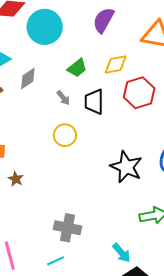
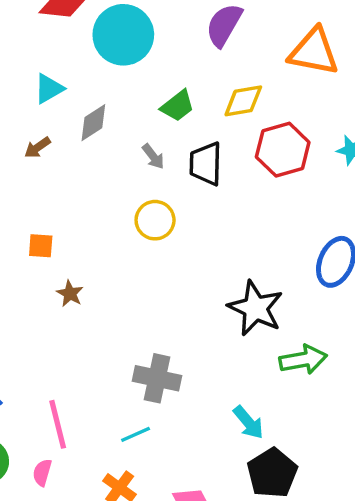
black star: (126, 167) -> (255, 308), moved

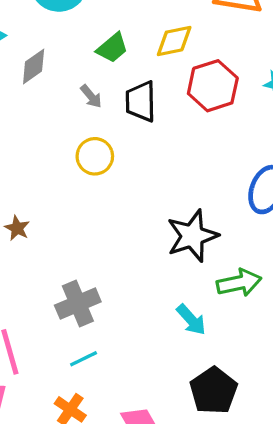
black star: (255, 308) -> (192, 236), turned 30
gray cross: (157, 378) -> (78, 304), moved, turned -33
cyan arrow: (248, 422) -> (191, 320), moved

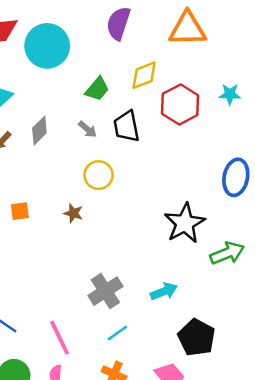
gray diamond: (34, 66) -> (39, 130), moved
brown star: (17, 228) -> (73, 213), moved
cyan arrow: (191, 320) -> (164, 291), moved, turned -60
black pentagon: (214, 391) -> (197, 337), moved

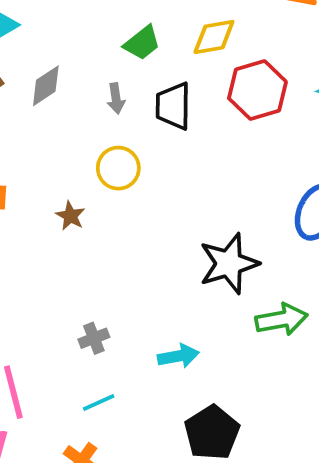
gray arrow: (87, 129) -> (116, 98), turned 30
gray cross: (105, 291) -> (94, 338), size x0.6

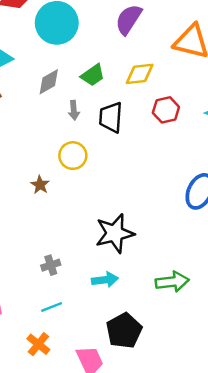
gray diamond: (46, 86) -> (49, 82), moved
red hexagon: (257, 90) -> (166, 110), size x0.7
black star: (229, 264) -> (115, 233), moved
green arrow: (281, 319) -> (172, 282), moved

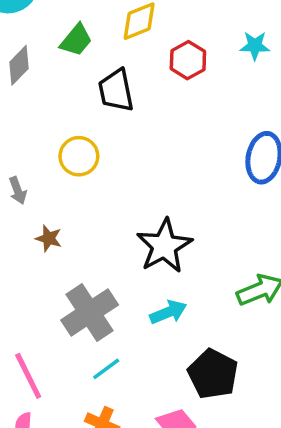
gray arrow: (74, 110) -> (18, 190), moved
brown star: (40, 185) -> (49, 238), moved
gray cross: (51, 265) -> (90, 313), size x2.0

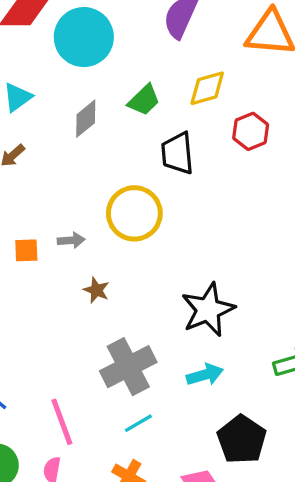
yellow circle: (79, 156) -> (134, 213), size x1.4
gray arrow: (18, 190) -> (71, 240), turned -80

